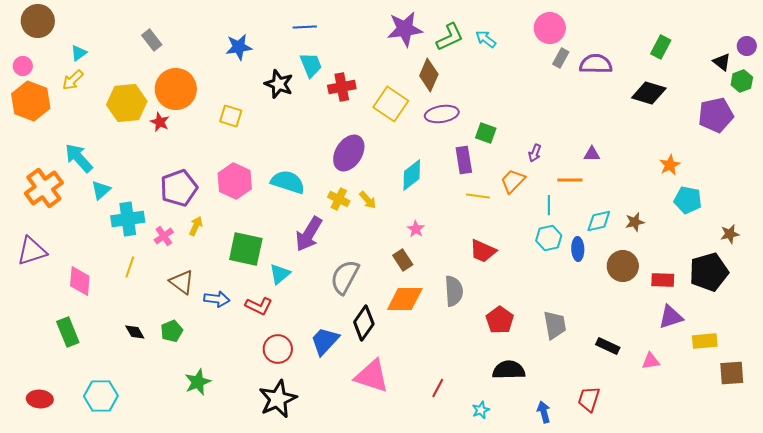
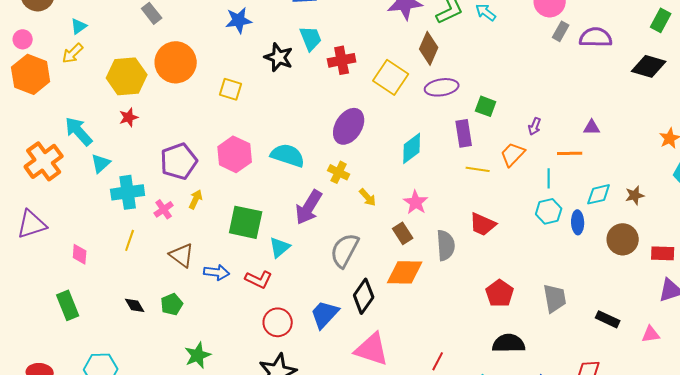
red star: (160, 122) -> (129, 117), moved, turned 30
yellow arrow: (368, 200) -> (368, 197), moved
pink star: (416, 229) -> (416, 202), size x1.4
pink diamond: (80, 281) -> (80, 254), size x0.7
gray semicircle: (454, 291) -> (446, 245), moved

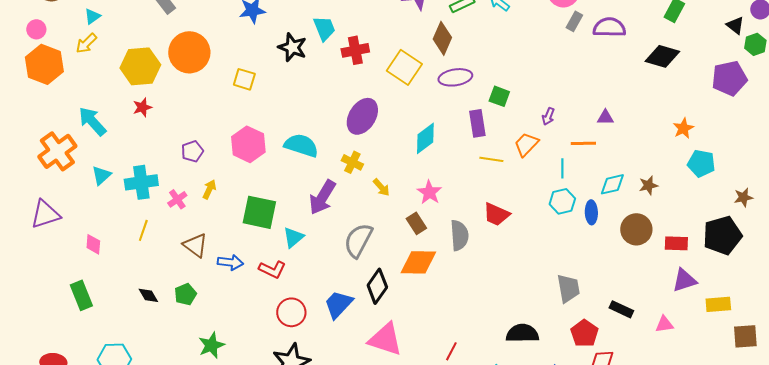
purple pentagon: (179, 161) -> (192, 151), size x0.6
cyan triangle: (101, 163) -> (101, 175), moved
red pentagon: (500, 293) -> (584, 333), moved

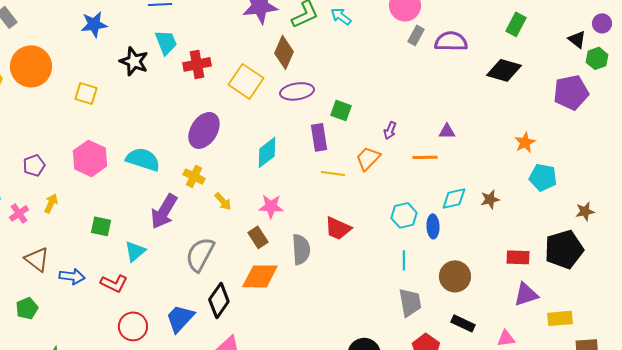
cyan line: (562, 168) -> (404, 260), moved
pink star: (429, 192) -> (271, 206), turned -30
green square: (259, 212) -> (101, 226), size x0.6
brown circle: (636, 229) -> (455, 276), moved

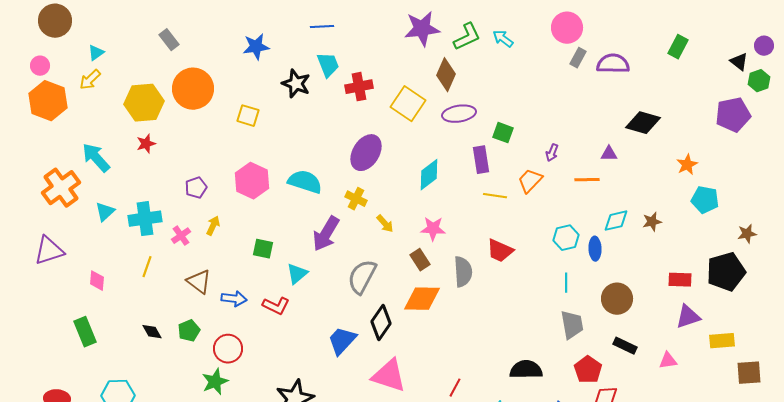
black diamond: (504, 70) -> (643, 123), moved
red circle: (133, 326) -> (228, 349), moved

